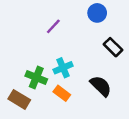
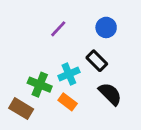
blue circle: (97, 13) -> (106, 27), moved
black rectangle: (113, 47) -> (97, 61), moved

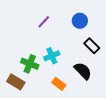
black rectangle: (97, 61) -> (92, 46), moved
orange rectangle: (68, 102) -> (59, 84), moved

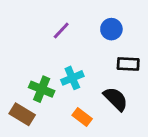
black rectangle: (92, 46) -> (128, 64), turned -42

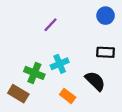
blue circle: (111, 29) -> (106, 16), moved

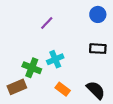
black semicircle: (95, 81) -> (96, 90), moved
brown rectangle: (18, 94) -> (17, 87), turned -54

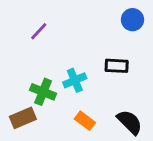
purple line: (47, 23) -> (39, 31), moved
black rectangle: (98, 49) -> (117, 66), moved

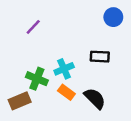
orange rectangle: (85, 121) -> (66, 92), moved
black semicircle: (130, 122) -> (95, 98), moved

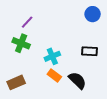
black rectangle: (100, 57) -> (90, 51), moved
green cross: (37, 79) -> (21, 43), moved

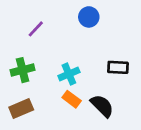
blue circle: (93, 14) -> (89, 17), moved
green cross: (21, 43) -> (22, 70), moved, turned -36

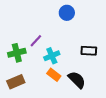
purple line: (36, 29) -> (36, 41), moved

